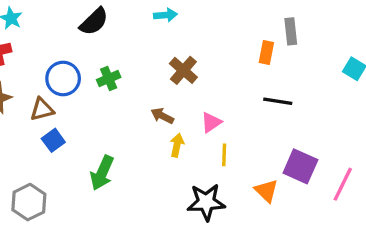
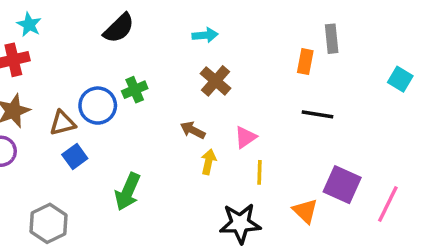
cyan arrow: (166, 15) -> (205, 35), moved
blue circle: (63, 78) -> (98, 106), moved

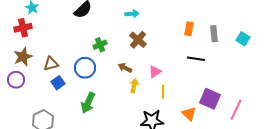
gray rectangle: (332, 39) -> (214, 34), moved
green cross: (135, 90) -> (100, 45), moved
blue circle: (98, 106) -> (85, 68), moved

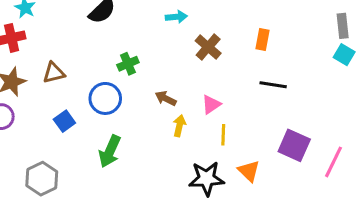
gray rectangle: (214, 34) -> (343, 26), moved
brown cross: (138, 40) -> (208, 47), moved
brown triangle: (51, 64) -> (54, 73), moved
orange triangle: (189, 114) -> (249, 171), moved

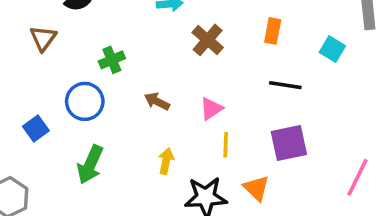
cyan square: (344, 55) -> (332, 49), moved
brown triangle: (54, 73) -> (43, 38), moved, turned -40
yellow arrow: (179, 126) -> (166, 161), moved
purple square: (294, 145) -> (289, 143), moved, turned -36

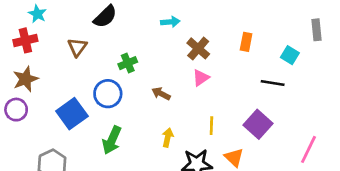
black line: (285, 85) -> (273, 83), moved
pink triangle: (211, 109) -> (201, 78), moved
blue square: (36, 129) -> (72, 114), size x1.6
purple square: (289, 143) -> (258, 124), turned -36

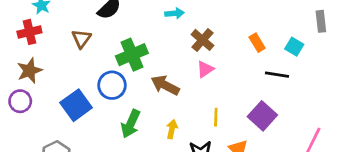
orange rectangle: (246, 42) -> (257, 43), moved, turned -42
green cross: (128, 63) -> (132, 55), size x1.6
brown arrow: (161, 94) -> (165, 85), size x1.5
green arrow: (112, 140) -> (131, 124), moved

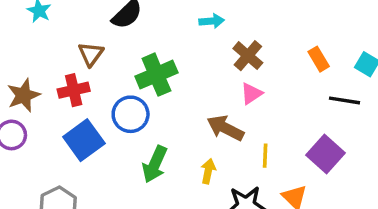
red cross: (29, 32) -> (74, 90), moved
brown arrow: (165, 85) -> (225, 128), moved

